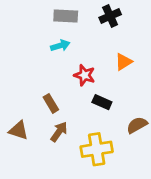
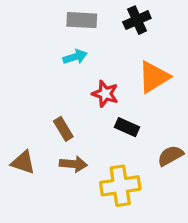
orange triangle: (124, 62) -> (154, 77), size x1.5
brown arrow: (59, 132) -> (73, 164), turned 60

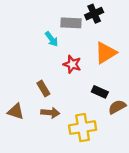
gray rectangle: (82, 20) -> (71, 23), moved
cyan arrow: (75, 57) -> (51, 39), turned 70
black rectangle: (127, 127) -> (100, 92), moved

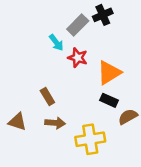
gray rectangle: (71, 23) -> (78, 25), turned -48
orange triangle: (106, 53) -> (109, 73), moved
red star: (72, 64) -> (78, 58), moved

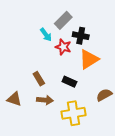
black cross: (103, 15) -> (81, 36), moved, turned 35
black rectangle: (109, 100) -> (69, 82), moved

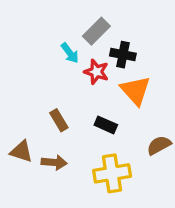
orange triangle: (89, 59) -> (135, 91), turned -40
brown arrow: (45, 100) -> (54, 162), moved

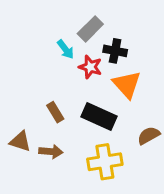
black rectangle: (106, 125) -> (99, 117), size x1.6

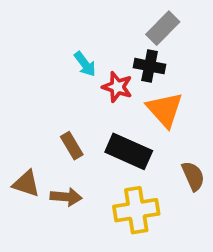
gray rectangle: (90, 29) -> (163, 28), moved
brown semicircle: (149, 135) -> (193, 176), turned 95

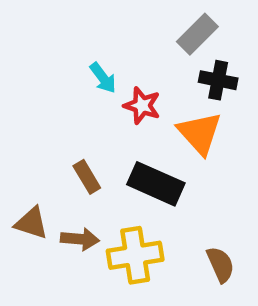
black cross: (150, 66) -> (218, 80), moved
brown semicircle: (193, 176) -> (220, 264), moved
yellow cross: (136, 210) -> (135, 255), moved

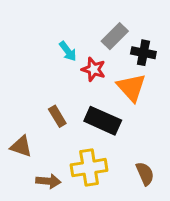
gray rectangle: (197, 34) -> (115, 36), moved
brown arrow: (80, 239) -> (48, 181), moved

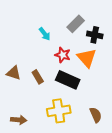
red star: (94, 69) -> (63, 55), moved
brown triangle: (21, 146) -> (14, 73), moved
brown arrow: (48, 181) -> (19, 120), moved

